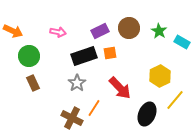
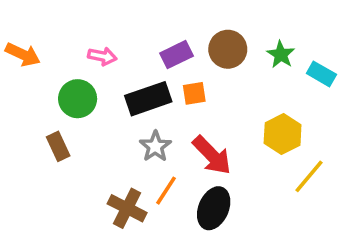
green circle: (29, 56) -> (78, 99), moved
gray star: (77, 83) -> (155, 146), moved
black ellipse: (147, 114) -> (214, 208), moved

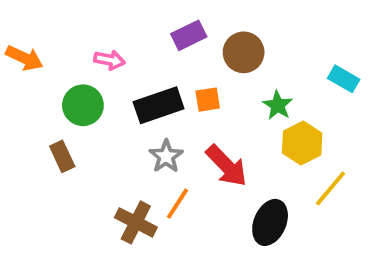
purple rectangle: (177, 55) -> (189, 35), moved
green star: (281, 55) -> (278, 105), moved
black ellipse: (214, 208) -> (270, 222), moved

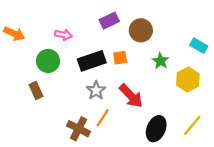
yellow hexagon: (302, 143) -> (188, 80), moved
yellow line: (331, 188) -> (192, 125), moved

